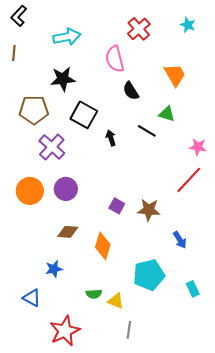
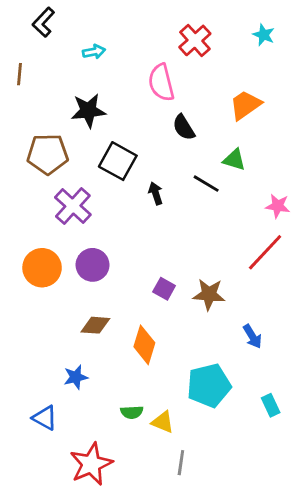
black L-shape: (19, 16) -> (43, 22), moved
cyan arrow: (67, 37) -> (94, 52), size x0.6
orange trapezoid: (175, 75) -> (245, 105), turned -95

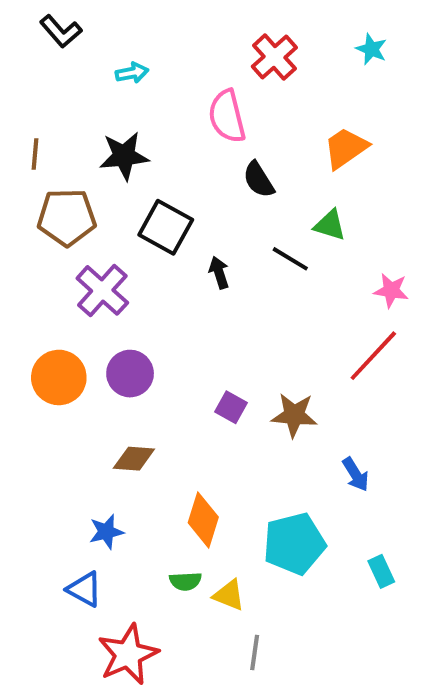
black L-shape: (43, 22) -> (61, 31), turned -84
brown line: (20, 74) -> (35, 154), moved
orange diamond: (144, 345) -> (203, 520), moved
blue triangle: (45, 418) -> (85, 589), moved

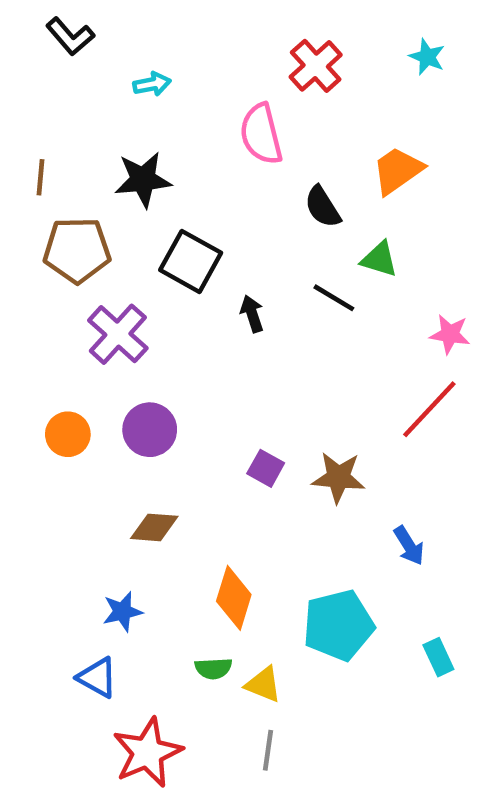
black semicircle: (259, 180) -> (323, 207), moved
orange circle: (59, 377) -> (68, 434), size x0.7
gray line: (255, 652) -> (268, 750), moved

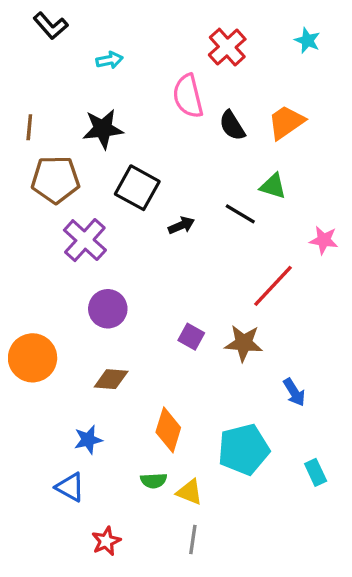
black semicircle: (323, 207) -> (232, 126), moved
black arrow: (252, 314) -> (181, 225), turned 85
red line: (429, 409) -> (273, 286), moved
orange circle: (68, 434) -> (33, 358), moved, size x1.5
red star: (147, 753) -> (106, 541), size x0.6

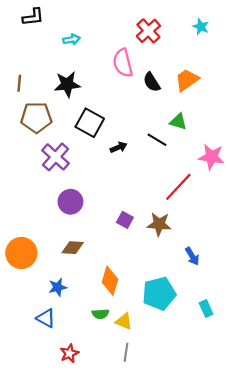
black L-shape: (51, 26) -> (33, 17), turned -55
pink star: (324, 240) -> (211, 157), size x1.4
orange circle: (33, 358) -> (21, 253), moved

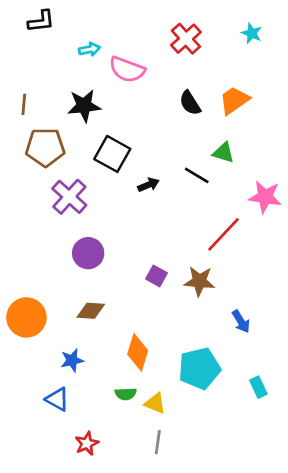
pink semicircle: (123, 63) -> (127, 69), moved, turned -56

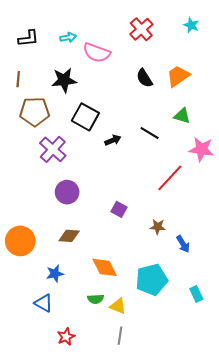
black L-shape: (41, 21) -> (28, 38), moved
green triangle: (223, 153) -> (182, 116), moved
brown star: (199, 281) -> (158, 227), moved, size x0.7
orange diamond: (138, 352) -> (105, 267), turned -44

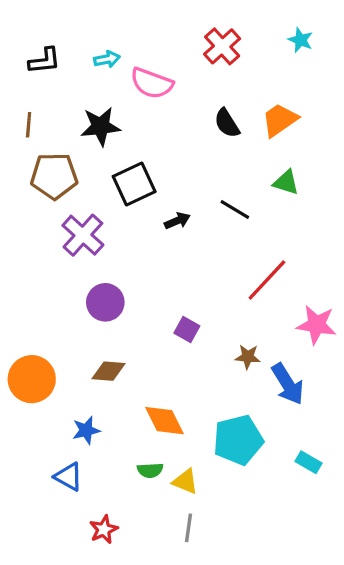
black square: (85, 117) -> (134, 184), turned 36
pink star: (201, 149) -> (316, 325), moved
blue arrow: (183, 244) -> (288, 384), size x1.5
cyan rectangle: (196, 294) -> (308, 462), turned -35

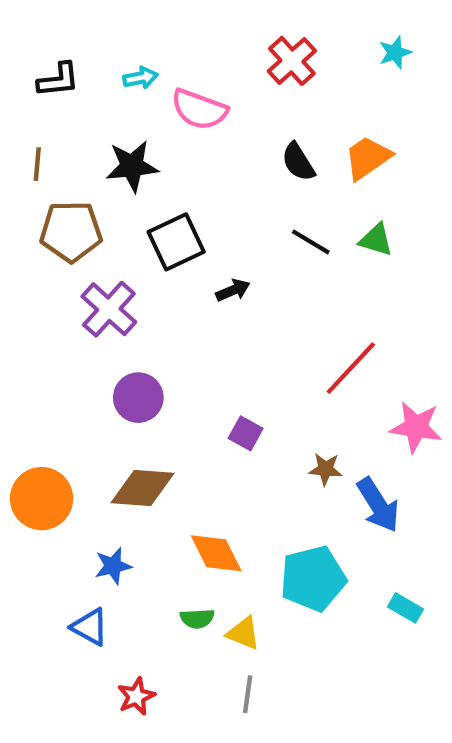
cyan star: (300, 40) -> (395, 53), turned 30
black line: (235, 210) -> (311, 242), moved
brown diamond: (109, 371) -> (143, 488), size x1.4

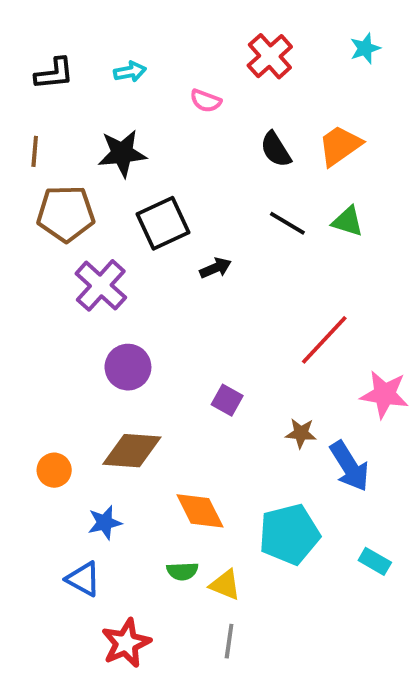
pink semicircle: (199, 109) -> (206, 101), moved, size x0.6
orange circle: (42, 499) -> (54, 470), moved, size x0.6
red star: (136, 696) -> (126, 643), size x1.4

